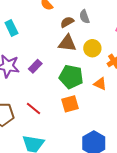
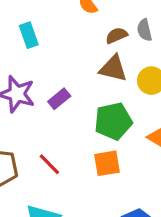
green pentagon: (71, 77) -> (113, 121), turned -30

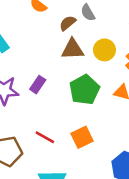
orange square: (107, 163) -> (82, 137), moved

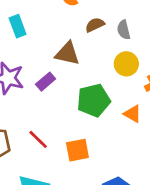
gray semicircle: (88, 13) -> (124, 30), moved
brown triangle: (72, 49) -> (67, 53), moved

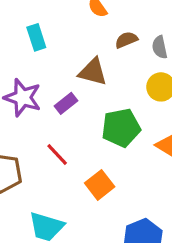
red line: (38, 139) -> (57, 155), moved
orange square: (77, 150) -> (100, 185), turned -30

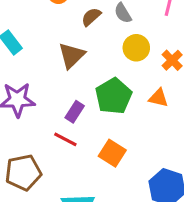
brown triangle: (93, 72) -> (71, 55), turned -40
purple rectangle: (66, 103) -> (75, 112), moved

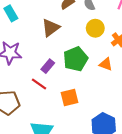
orange square: (112, 153) -> (70, 97), turned 36

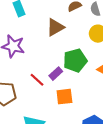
purple rectangle: (48, 66) -> (56, 74), moved

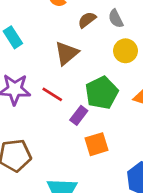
red line: (37, 80) -> (52, 94), moved

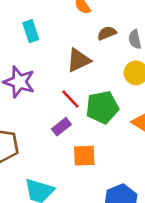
red line: (52, 94) -> (70, 99), moved
purple rectangle: (79, 115) -> (61, 127), moved

